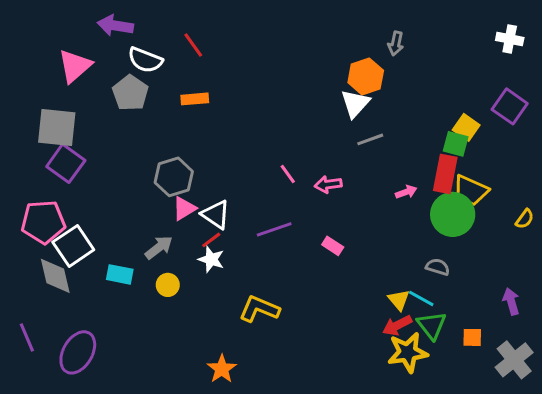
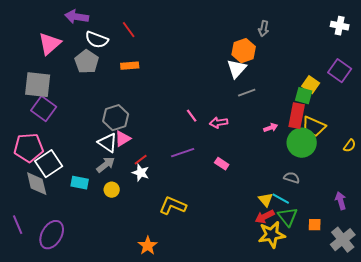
white triangle: (216, 214) -> (108, 143), moved

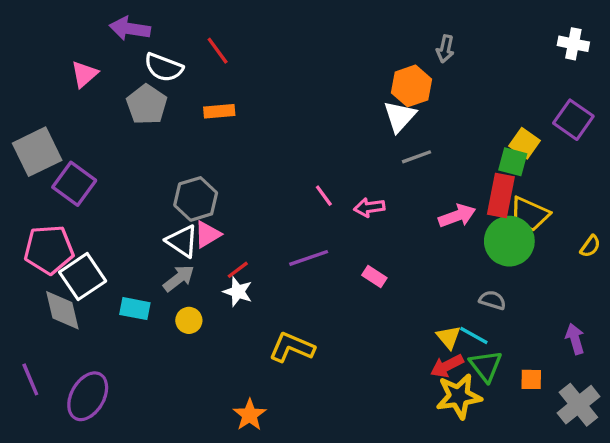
pink triangle: (50, 44) -> (84, 74), size x0.7
gray square: (38, 85) -> (37, 152), moved, turned -32
pink arrow: (271, 128) -> (457, 216), size x1.5

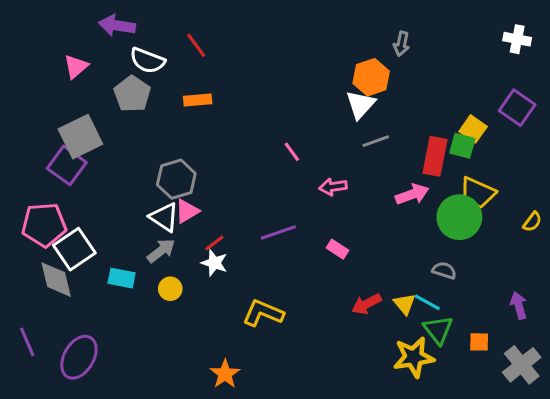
gray square: (37, 152) -> (80, 137), moved
pink line: (324, 196) -> (292, 152), moved
red rectangle: (501, 196) -> (435, 156), moved
red arrow: (447, 366) -> (367, 304), moved

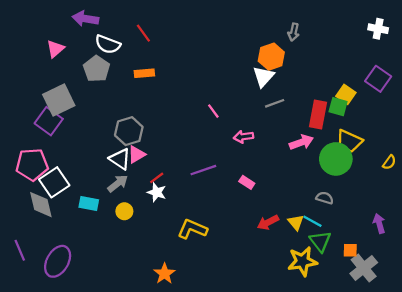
gray cross: (522, 365) -> (364, 268), moved

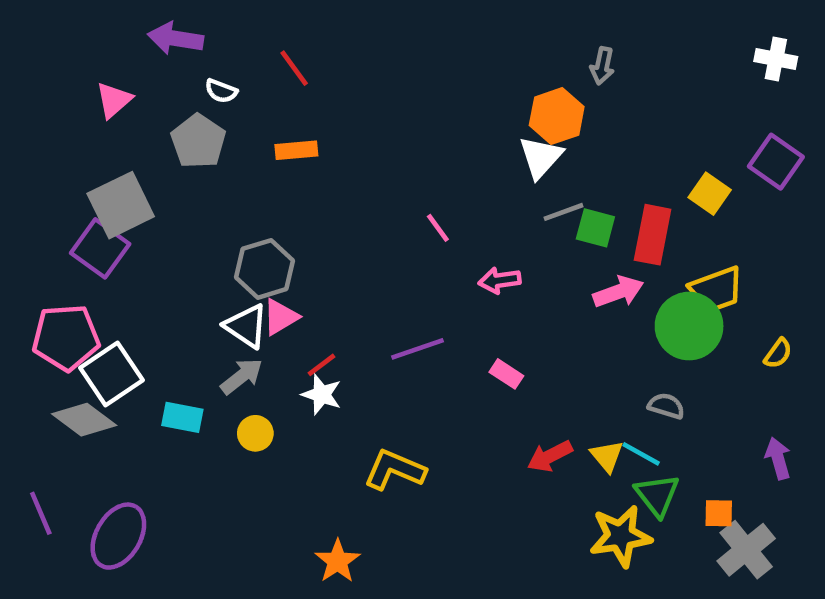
white semicircle: (108, 44) -> (221, 91), size x0.6
green square: (338, 107) -> (595, 228), moved
yellow trapezoid: (349, 141) -> (716, 290), turned -44
yellow semicircle: (389, 162) -> (778, 353), moved
gray diamond: (41, 205) -> (84, 420), turned -40

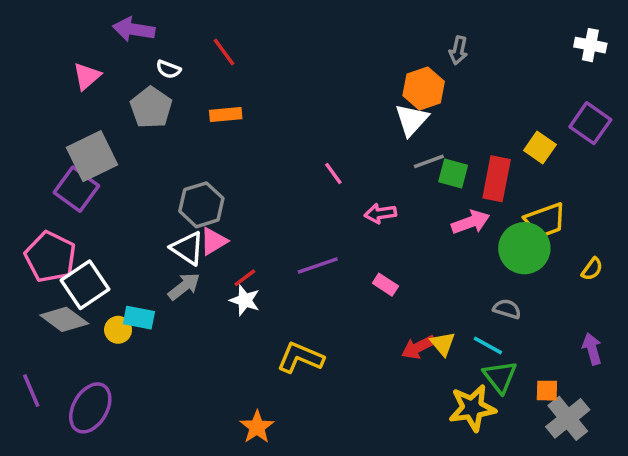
pink pentagon: (66, 337) -> (50, 257), turned 30
yellow circle: (255, 433) -> (118, 330), moved
yellow triangle: (607, 456) -> (443, 344), moved

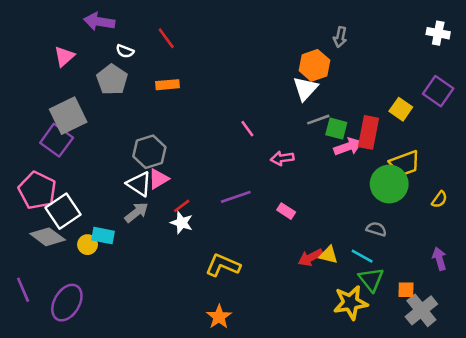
pink arrow: (471, 222) -> (348, 147), moved
yellow triangle: (443, 344) -> (329, 255), turned -36
orange star: (257, 427) -> (219, 317), moved

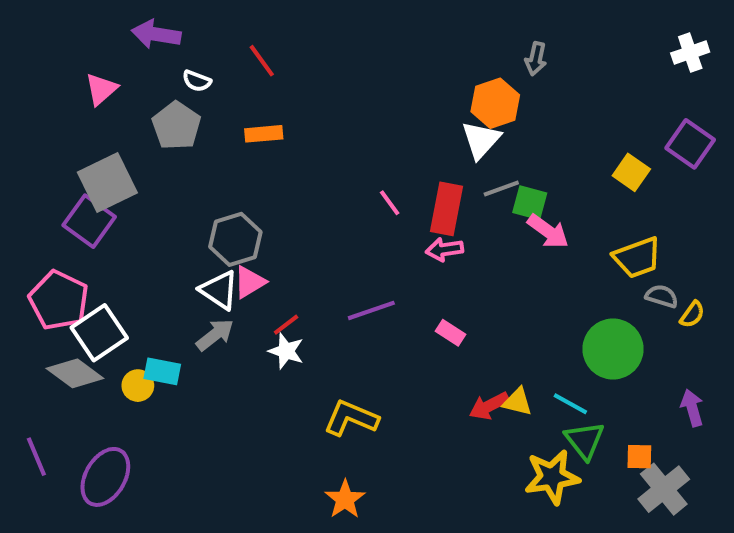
white cross: (438, 33) -> (690, 53), turned -30
red rectangle: (369, 132) -> (446, 209), moved
pink arrow: (348, 147) -> (548, 231), turned 56
green circle: (389, 184) -> (613, 349), moved
gray semicircle: (376, 229) -> (662, 296), moved

